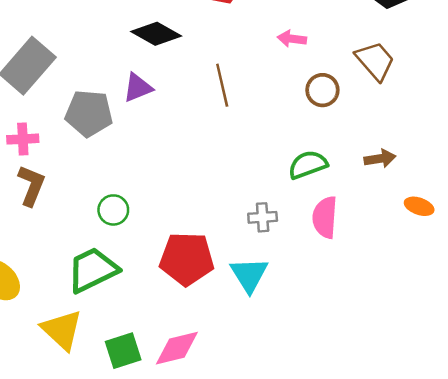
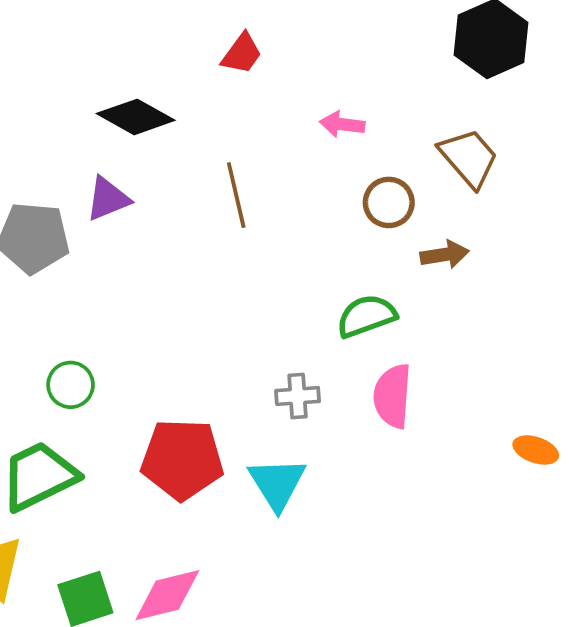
brown arrow: (380, 159) -> (445, 255), moved
orange ellipse: (419, 206) -> (536, 450), moved

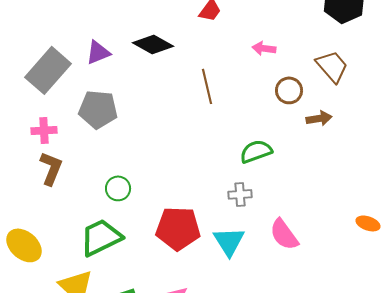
purple triangle: (108, 199) -> (98, 52), moved
green semicircle: (366, 316) -> (256, 151), moved
pink semicircle: (392, 396) -> (284, 234), moved, turned -40

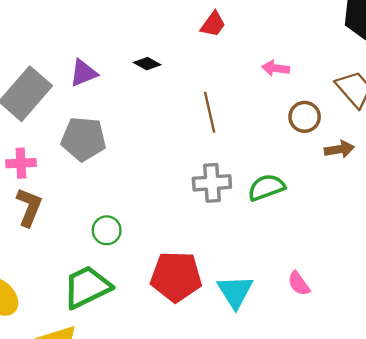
black diamond: (153, 44) -> (147, 64), size x0.6
gray cross: (240, 194) -> (212, 183), moved, size x1.4
pink semicircle: (284, 234) -> (299, 284), size x0.7

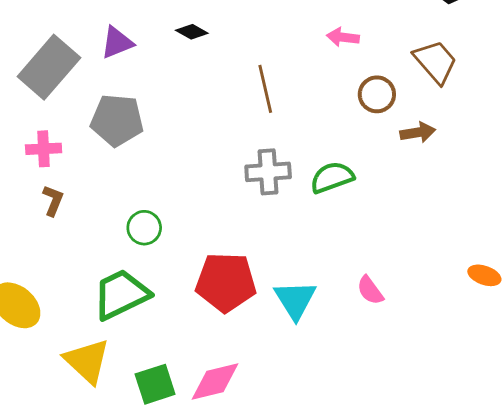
brown L-shape: (29, 207) -> (53, 201), size x0.7

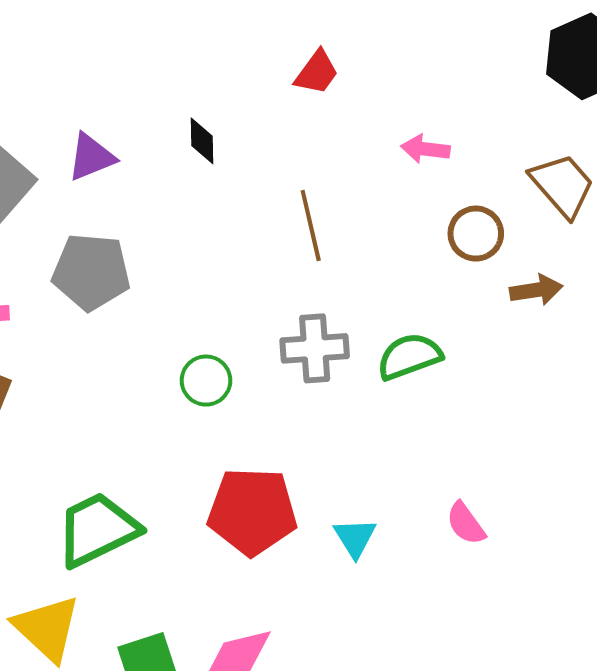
black diamond: (192, 32) -> (202, 141), turned 60
green circle: (144, 228) -> (206, 381), moved
cyan triangle: (295, 300) -> (355, 538), size x0.7

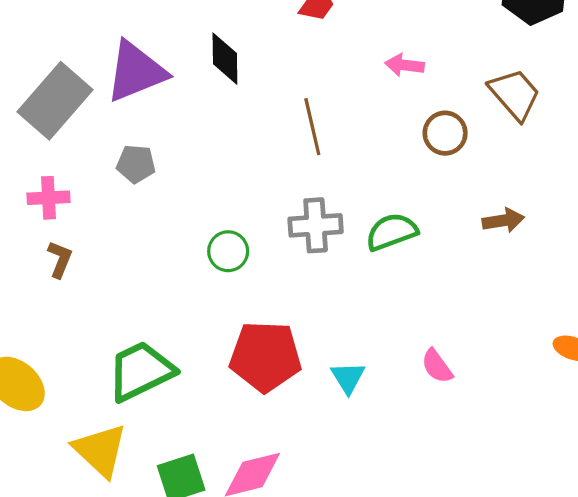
black diamond: (202, 141) -> (225, 59), size x1.4
purple triangle: (91, 157) -> (136, 72), size x1.6
gray pentagon: (91, 272) -> (136, 164), size x0.6
brown arrow: (536, 290) -> (503, 220), moved

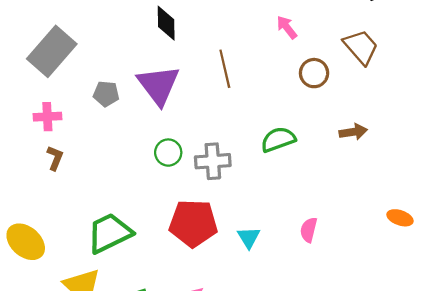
pink arrow: (405, 65) -> (287, 27), turned 45
purple triangle: (136, 72) -> (158, 85), moved, turned -45
gray cross: (316, 225) -> (213, 161), moved
pink semicircle: (437, 366) -> (309, 230), turned 50

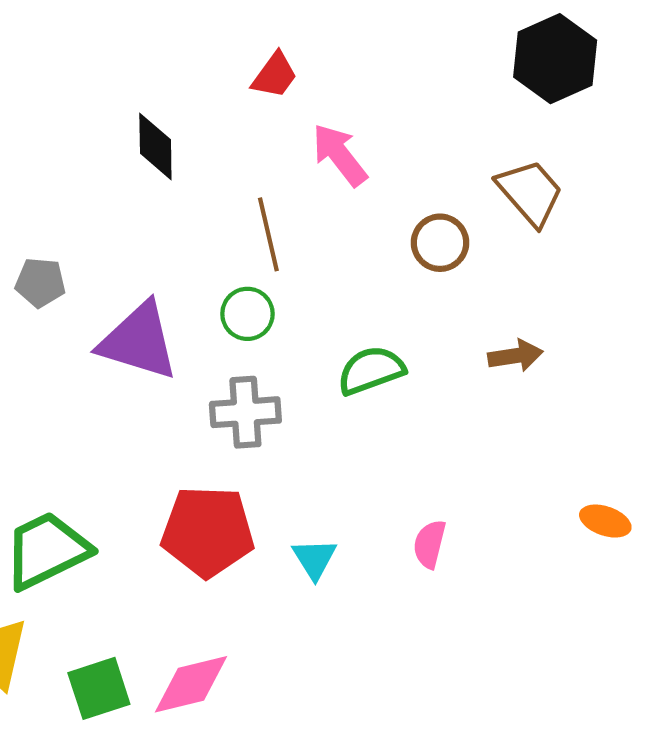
pink arrow: (287, 27) -> (340, 155), moved, size x1.4
purple triangle: (158, 85) -> (139, 341), moved, turned -36
green circle: (168, 153) -> (247, 314), moved

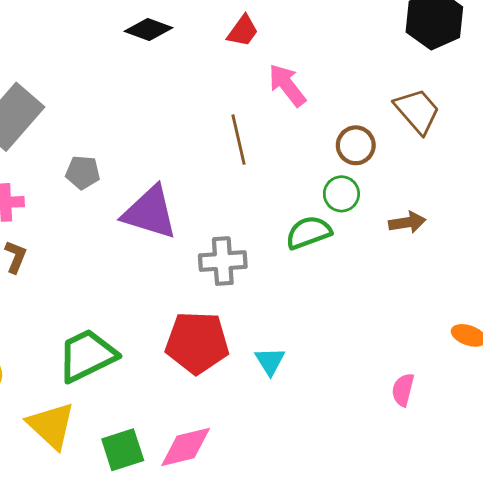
black diamond: (155, 146) -> (148, 29), moved, turned -69
green circle: (247, 314) -> (341, 194), moved
pink semicircle: (430, 544) -> (403, 390), moved

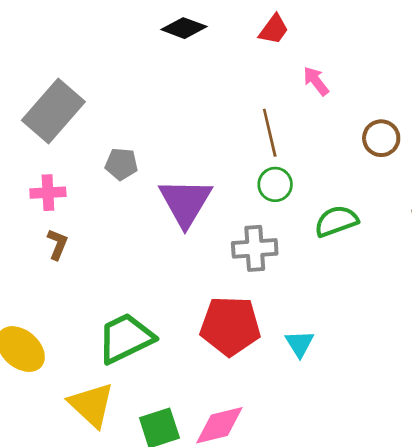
pink arrow: (287, 85) -> (316, 81), size x0.7
green circle: (341, 194) -> (275, 184), moved
purple triangle: (150, 212) -> (185, 202), turned 44

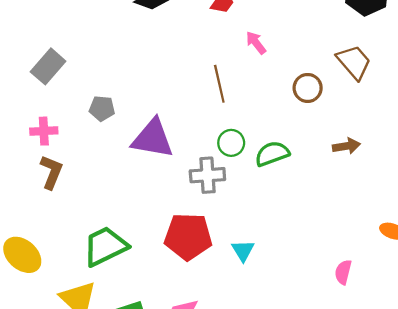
gray rectangle: (53, 111) -> (48, 66), size x0.7
green circle: (275, 184) -> (231, 143), moved
purple triangle: (185, 202) -> (153, 139), turned -51
brown L-shape: (57, 244) -> (51, 172), size x1.4

